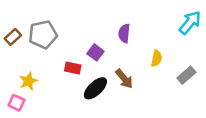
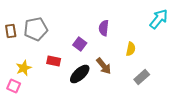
brown rectangle: (13, 37) -> (11, 31), turned -56
red rectangle: (73, 68) -> (54, 61), moved
gray rectangle: (186, 75) -> (142, 77), moved

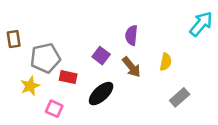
gray pentagon: (36, 29) -> (45, 58), moved
brown arrow: (104, 66) -> (131, 67), moved
pink square: (14, 86) -> (54, 109), moved

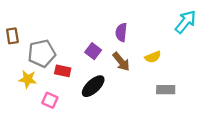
yellow semicircle: (166, 62) -> (153, 57), turned 56
yellow star: (30, 86) -> (28, 79), turned 30
gray rectangle: (180, 97) -> (166, 90), turned 42

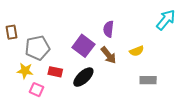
purple square: (93, 51) -> (83, 46), size x1.5
red rectangle: (63, 71) -> (55, 72), moved
pink square: (50, 100) -> (37, 90), moved

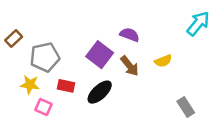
purple semicircle: (108, 29) -> (130, 35), turned 105
brown rectangle: (11, 32) -> (14, 38), turned 56
gray rectangle: (148, 80) -> (186, 107), moved, turned 56

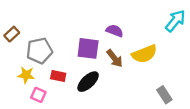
purple square: (100, 55) -> (88, 48), turned -30
yellow semicircle: (163, 61) -> (144, 54), size x1.6

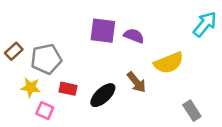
brown rectangle: (12, 34) -> (14, 51), moved
purple square: (88, 48) -> (103, 31), moved
brown arrow: (115, 58) -> (136, 82), moved

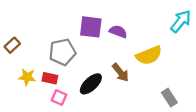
gray pentagon: (46, 59) -> (62, 52), moved
red rectangle: (68, 89) -> (50, 78), moved
pink square: (45, 111) -> (59, 98), moved

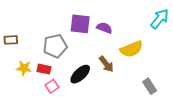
brown rectangle: (12, 45) -> (11, 40), turned 40
pink square: (59, 98) -> (52, 86), turned 32

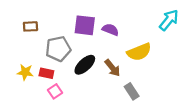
brown rectangle: (11, 40) -> (30, 26), moved
black ellipse: (80, 74) -> (85, 65), moved
gray rectangle: (150, 86) -> (132, 91), moved

